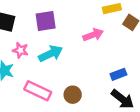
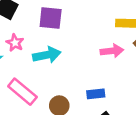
pink arrow: (93, 35) -> (112, 51), moved
blue rectangle: (118, 74) -> (96, 94), moved

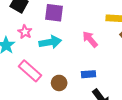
pink arrow: (112, 51) -> (90, 39), moved, turned -126

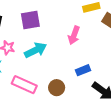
pink arrow: (90, 39) -> (74, 35), turned -102

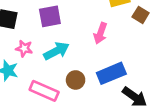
blue rectangle: (83, 70) -> (111, 73), size x1.6
brown circle: (57, 88) -> (76, 80), moved

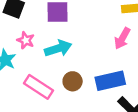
pink arrow: (100, 33) -> (122, 38), moved

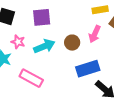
brown circle: (73, 81) -> (72, 43), moved

